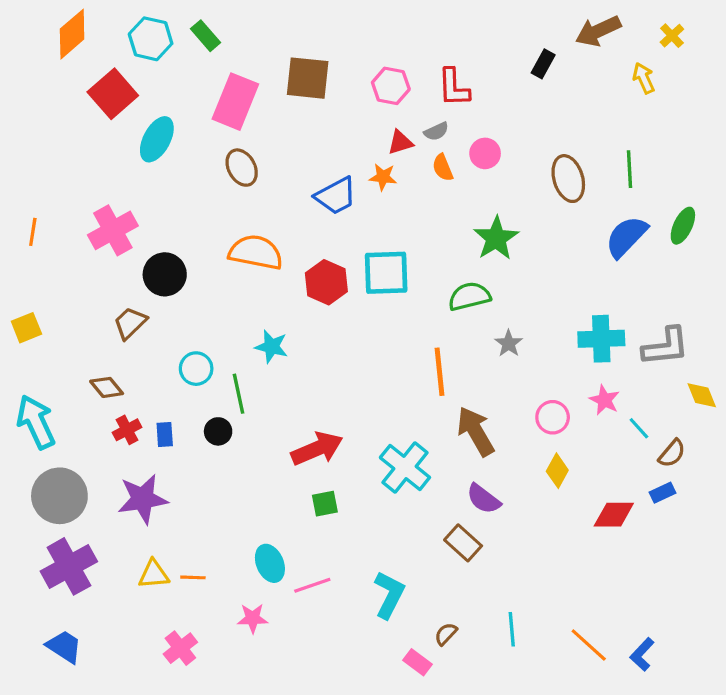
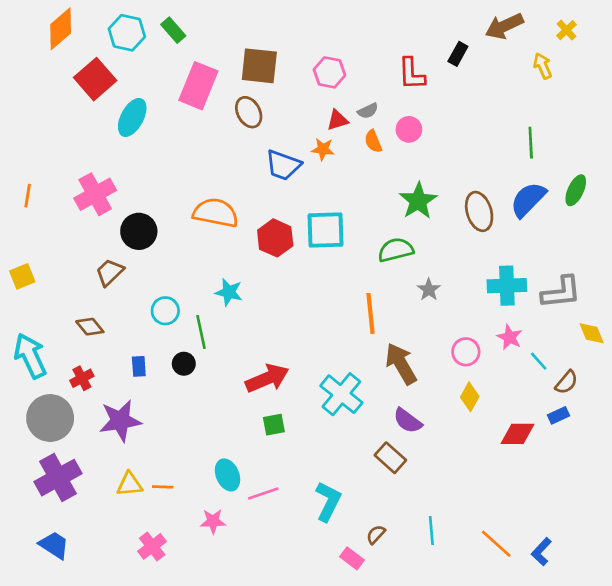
red L-shape: (454, 87) -> (412, 74), moved
brown ellipse: (242, 168) -> (249, 112), moved
brown ellipse: (568, 179) -> (479, 211), moved
blue trapezoid: (336, 196) -> (283, 165), turned 48
red cross: (127, 430) -> (82, 378), moved

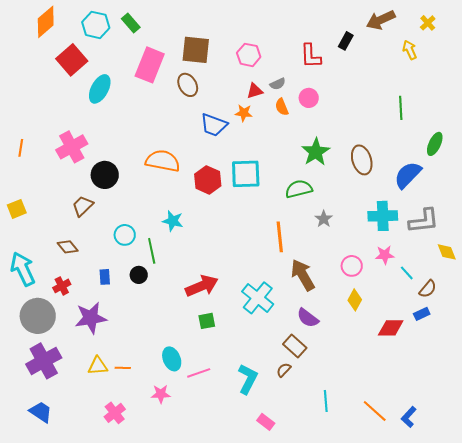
blue semicircle: (528, 200) -> (408, 175), moved
pink star: (510, 337) -> (385, 255), turned -30
brown semicircle: (376, 535) -> (284, 370), moved

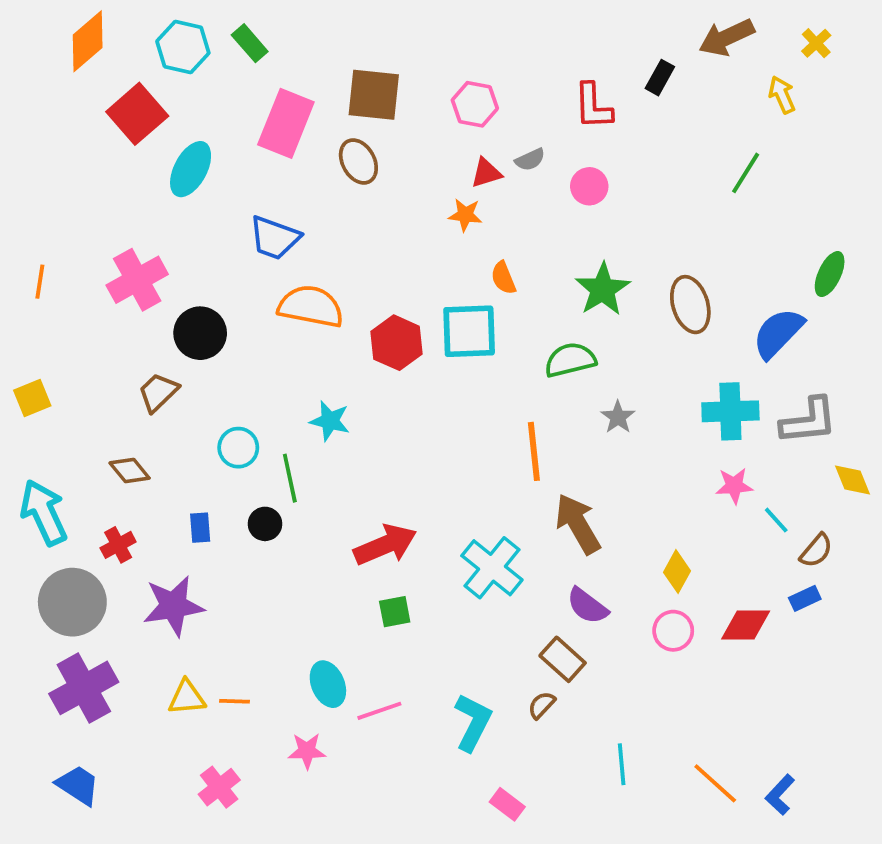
orange semicircle: (282, 107) -> (503, 278), moved
green line: (401, 108) -> (746, 173), moved, turned 35
blue trapezoid: (214, 125) -> (275, 238), moved
pink circle: (352, 266) -> (673, 631), moved

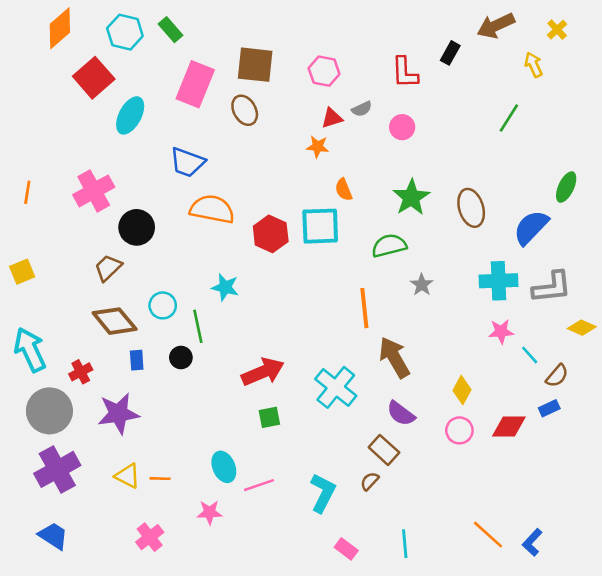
brown diamond: (130, 470) -> (115, 321), moved, size x1.6
yellow diamond: (852, 480) -> (582, 328), turned -44
yellow triangle: (187, 697) -> (128, 476), turned 32
cyan line: (622, 764) -> (405, 544), moved

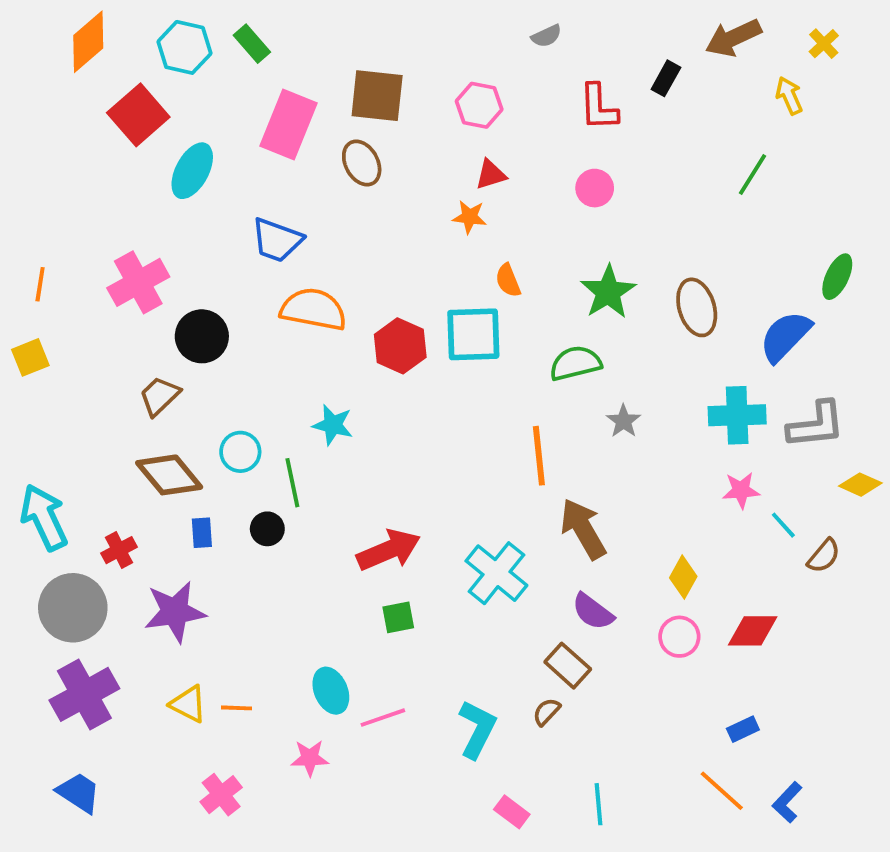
gray semicircle: (362, 109) -> (547, 36), moved
yellow square: (22, 272) -> (30, 357), moved
blue rectangle: (549, 408) -> (743, 729), moved

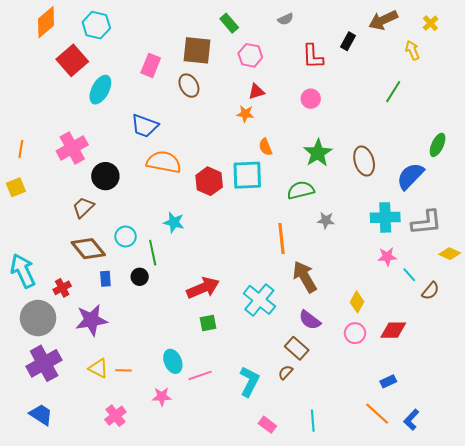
green rectangle: (252, 44) -> (229, 23), moved
pink rectangle: (288, 124) -> (151, 65), size x0.7
gray star: (624, 421) -> (326, 220), turned -30

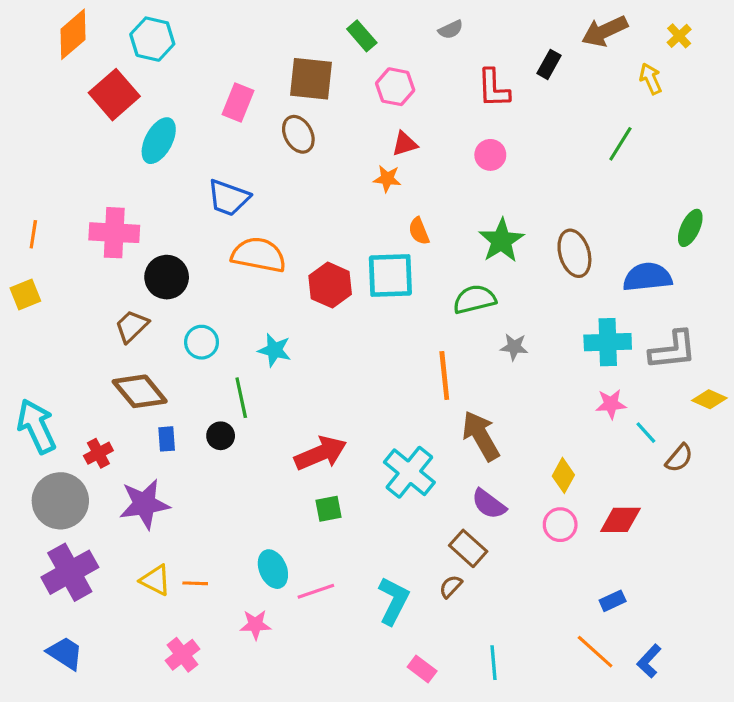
pink cross: (72, 148) -> (114, 233), turned 32
blue semicircle: (410, 176) -> (647, 277), turned 40
cyan circle: (126, 237) -> (202, 342), moved

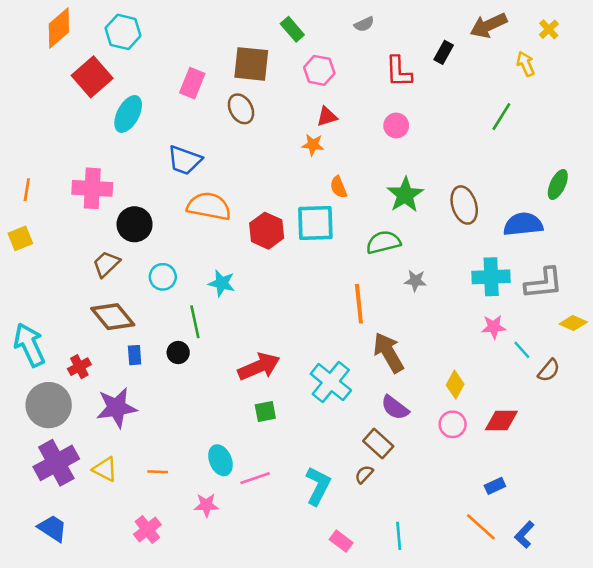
yellow triangle: (156, 580) -> (105, 469), moved

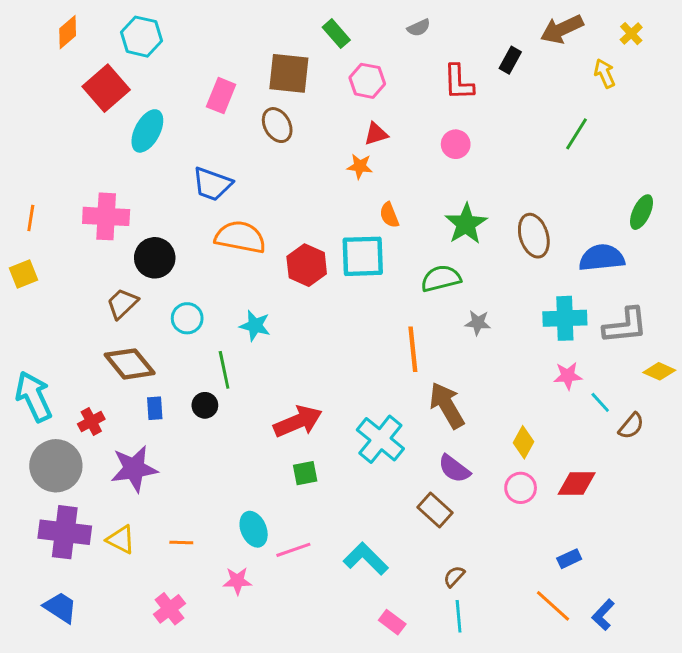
orange diamond: (59, 28) -> (68, 32), size x0.7
purple cross: (56, 463) -> (65, 532), turned 36
brown semicircle: (364, 474) -> (454, 576), moved
cyan L-shape: (318, 486) -> (366, 559), turned -72

